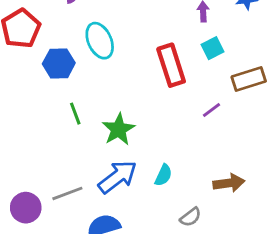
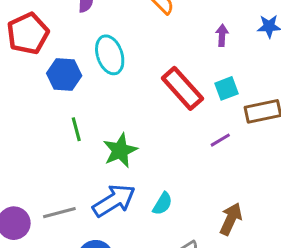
cyan square: (213, 48) -> (226, 88), moved
red rectangle: (171, 65) -> (182, 88), turned -30
brown arrow: (229, 183) -> (231, 219), turned -64

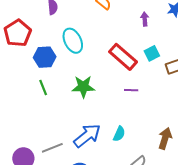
green line: (76, 129) -> (43, 88), moved
purple line: (220, 140) -> (131, 90), moved, turned 40
green star: (120, 150) -> (83, 87), moved, turned 30

